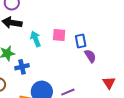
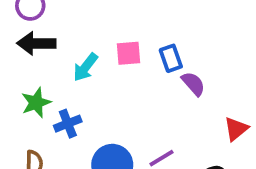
cyan arrow: (36, 39) -> (85, 67), turned -112
red triangle: (109, 83) -> (236, 129), turned 32

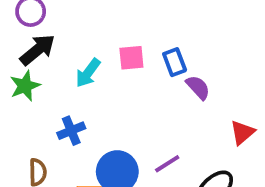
black arrow: (36, 43) -> (38, 50), turned 141
green star: (36, 103) -> (25, 86), moved

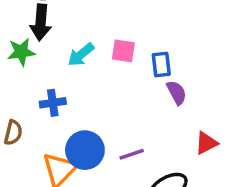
black arrow: (38, 50) -> (41, 22), turned 120

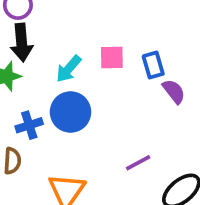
blue cross: (53, 103) -> (29, 125), moved
blue circle: (85, 150) -> (70, 112), moved

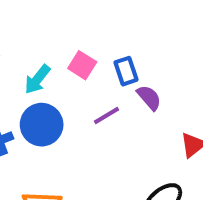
pink square: (112, 58) -> (82, 65), turned 36
purple line: (138, 163) -> (106, 116), moved

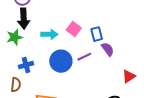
cyan arrow: (37, 79) -> (49, 34), turned -133
blue circle: (42, 125) -> (61, 61), moved

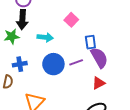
pink square: (74, 29) -> (71, 20), moved
purple semicircle: (108, 49) -> (99, 58), size x1.5
red triangle: (129, 76) -> (99, 83), moved

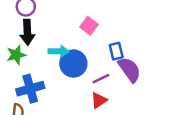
blue cross: (20, 64) -> (30, 89), size x1.5
blue circle: (53, 64) -> (73, 63), moved
red triangle: (99, 83) -> (99, 100), moved

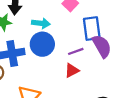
blue rectangle: (116, 51) -> (92, 29), size x1.5
blue circle: (73, 63) -> (42, 44), moved

